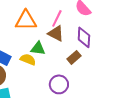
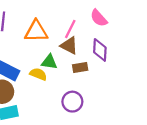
brown rectangle: (74, 57) -> (80, 68), moved, turned 32

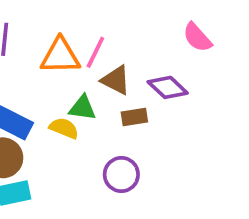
pink semicircle: (99, 18) -> (197, 37), moved
pink line: (70, 29) -> (95, 52), moved
purple diamond: (100, 50) -> (168, 87), turned -50

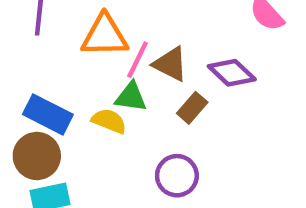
pink line: (95, 52) -> (138, 60), moved
brown rectangle: (134, 117) -> (192, 108), turned -40

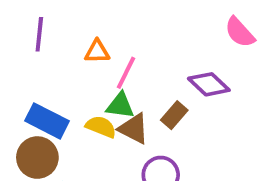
orange triangle: (105, 36) -> (97, 52), size x0.6
brown triangle: (170, 64) -> (134, 129), moved

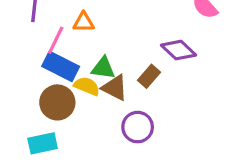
pink line: (126, 73) -> (56, 40), moved
blue rectangle: (47, 121) -> (61, 66), moved
brown circle: (37, 158) -> (57, 102), moved

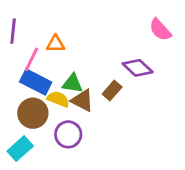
purple circle: (138, 127) -> (68, 134), moved
cyan rectangle: (43, 143) -> (20, 149), turned -30

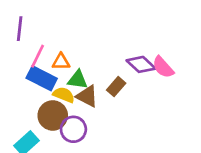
pink semicircle: (160, 30) -> (163, 67), moved
orange triangle: (55, 44) -> (61, 62), moved
brown circle: (33, 113) -> (53, 115), moved

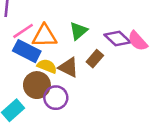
pink line: (38, 56) -> (23, 31), turned 30
orange triangle: (61, 62) -> (44, 36), size x1.5
green triangle: (78, 80) -> (78, 31), moved, turned -48

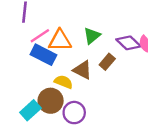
yellow semicircle: (47, 66) -> (64, 82), moved
brown circle: (37, 85) -> (51, 101), moved
purple circle: (56, 98) -> (74, 113), moved

